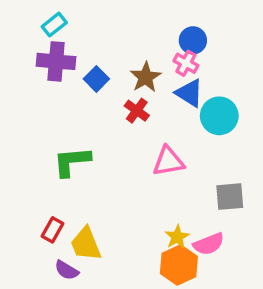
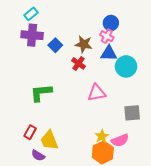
brown star: (146, 77) -> (84, 44), turned -30
blue triangle: (189, 93) -> (109, 53), turned -30

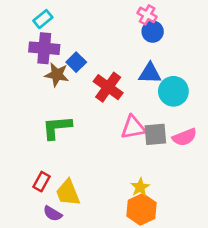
pink cross: (107, 36) -> (147, 15), moved
brown star: (84, 44) -> (57, 75), moved
red cross: (79, 63) -> (108, 87), size x1.5
gray square: (132, 113) -> (155, 134), moved
pink semicircle: (120, 140) -> (185, 137), moved

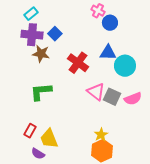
pink cross: (147, 15) -> (98, 11), moved
blue square: (76, 62) -> (55, 34), moved
pink triangle: (133, 127) -> (96, 92), turned 48
gray square: (155, 134) -> (112, 97), turned 30

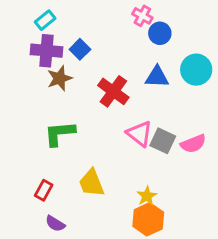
brown star: (41, 54) -> (60, 78), turned -30
cyan circle: (125, 66) -> (196, 70), moved
yellow trapezoid: (49, 139) -> (92, 183), moved

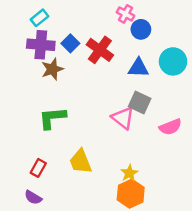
red cross: (113, 91) -> (100, 50), moved
gray square: (163, 141) -> (140, 102), moved
purple semicircle: (55, 224) -> (33, 197), moved

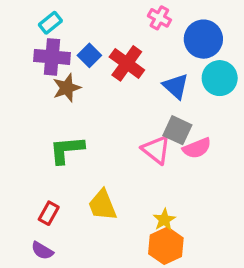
blue circle: (141, 29) -> (203, 39), moved, size x1.5
blue triangle: (138, 68) -> (176, 86), turned 40
pink semicircle: (170, 127) -> (197, 148), moved

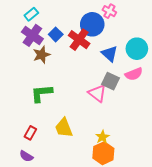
pink cross: (159, 18) -> (109, 11), moved
blue circle: (203, 39) -> (92, 24), moved
purple cross: (52, 57) -> (32, 35), turned 30
pink semicircle: (197, 148) -> (134, 74), moved

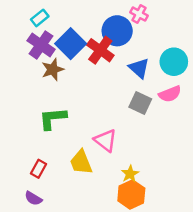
blue square: (56, 34) -> (71, 44), size x1.6
pink triangle: (97, 93) -> (106, 140), moved

